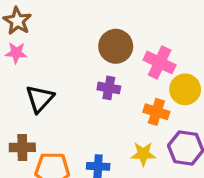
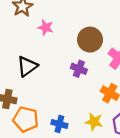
pink star: (16, 53) -> (46, 28), moved

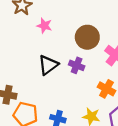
black triangle: (27, 66) -> (48, 65), moved

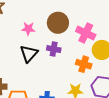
pink star: (44, 26) -> (28, 29), moved

